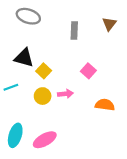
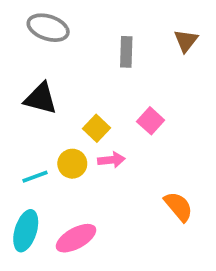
yellow square: (44, 71) -> (97, 128), moved
cyan line: (11, 87) -> (35, 177), moved
orange semicircle: (105, 105) -> (178, 206), moved, turned 42

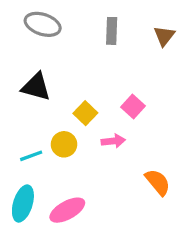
gray rectangle: (126, 52) -> (112, 31), moved
pink arrow: (111, 160) -> (113, 141), moved

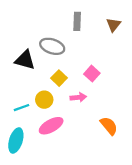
gray ellipse: (43, 24) -> (52, 46), moved
pink ellipse: (67, 210) -> (51, 126), moved

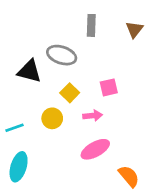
pink square: (92, 74) -> (109, 87), turned 35
cyan line: (22, 108) -> (15, 128), moved
pink ellipse: (51, 126) -> (95, 149), moved
orange semicircle: (109, 126) -> (129, 176), moved

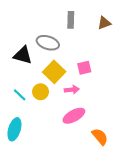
brown triangle: (134, 30) -> (104, 23), turned 32
yellow square: (70, 93) -> (54, 72), size x1.5
cyan line: (15, 128) -> (20, 95), moved, turned 64

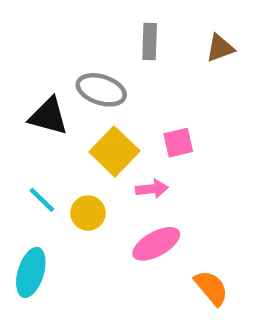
yellow circle: (41, 92) -> (88, 213), moved

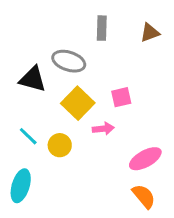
pink ellipse: (156, 244) -> (145, 159), moved

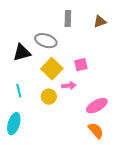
black triangle: (33, 79) -> (22, 53), turned -30
cyan line: (28, 136) -> (19, 91), turned 32
yellow circle: (60, 145) -> (49, 97), moved

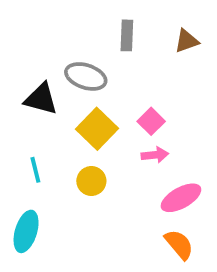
black triangle: (22, 53) -> (41, 99), turned 30
pink square: (81, 65) -> (151, 121), turned -32
pink arrow: (69, 86) -> (155, 155), moved

